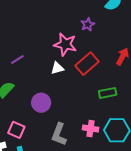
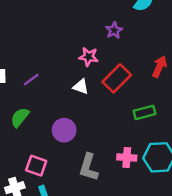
pink star: (65, 44) -> (88, 57), size x0.7
white triangle: (57, 68) -> (81, 87), turned 40

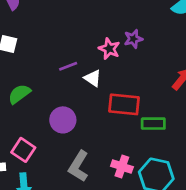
purple star: (114, 30) -> (133, 39), moved
red rectangle: (117, 78) -> (124, 104), moved, turned 36
purple line: (31, 79) -> (68, 66), moved

